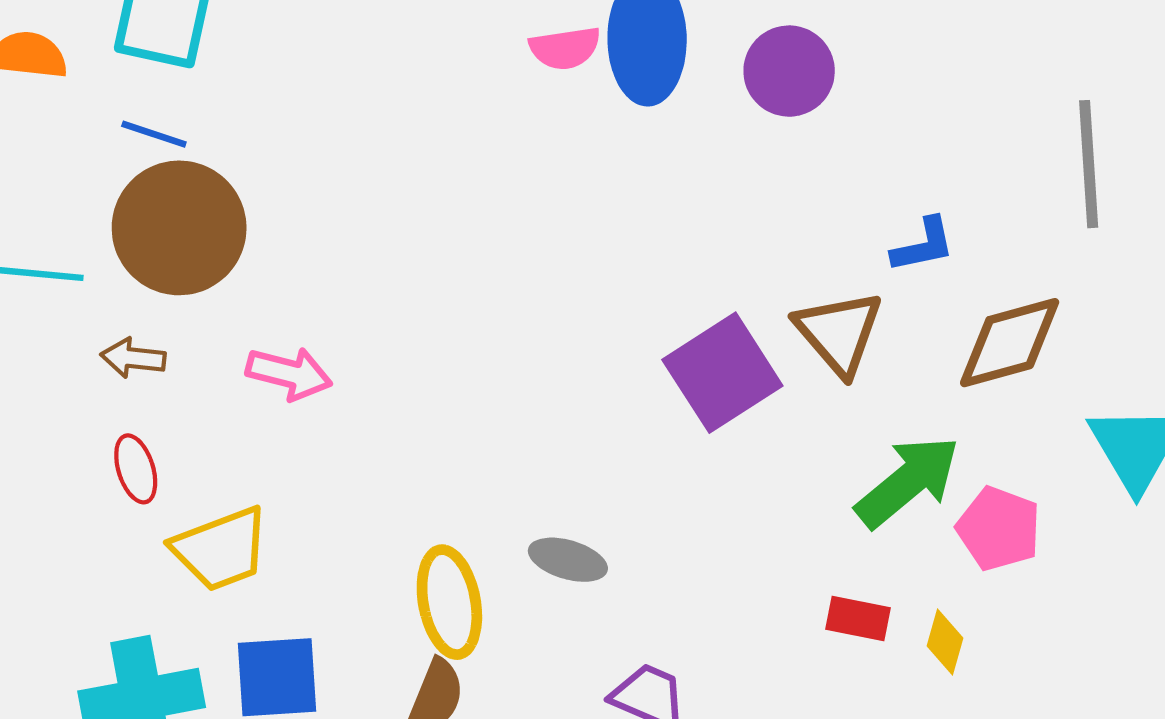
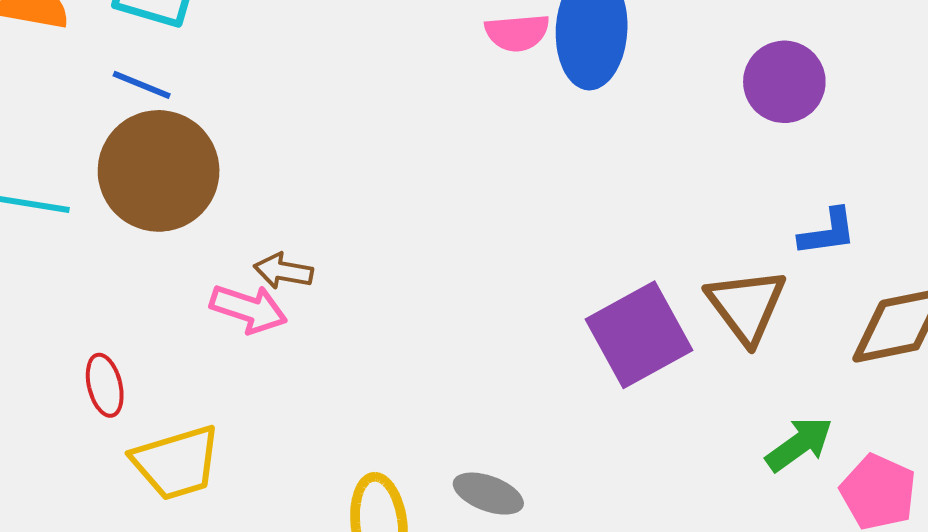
purple circle: (789, 71) -> (784, 82), moved
brown arrow: (133, 358) -> (283, 271), moved
green arrow: (908, 482) -> (799, 444), size x0.7

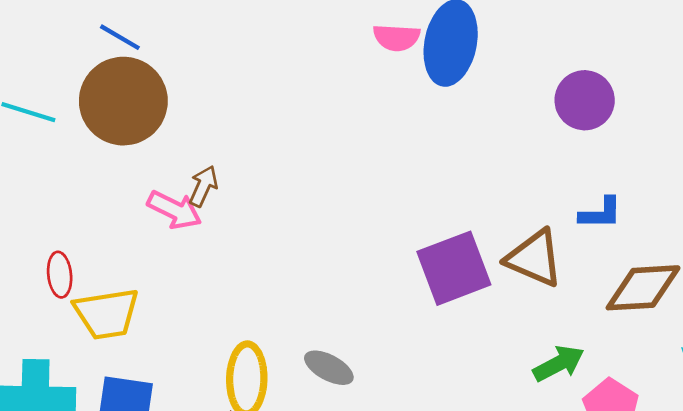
brown arrow: (283, 271) -> (203, 186), turned 96
brown triangle: (746, 306) -> (534, 258), turned -38
red ellipse: (105, 385) -> (60, 275), moved

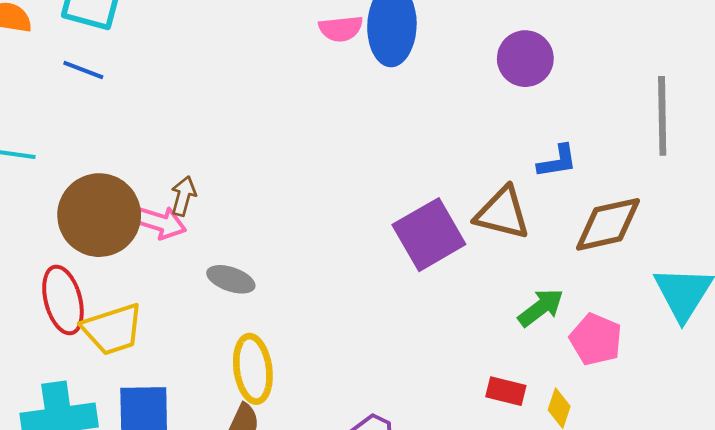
brown circle: (123, 101) -> (99, 215), moved
red ellipse: (60, 275) -> (63, 300), size x1.6
gray ellipse: (329, 368) -> (231, 279), moved

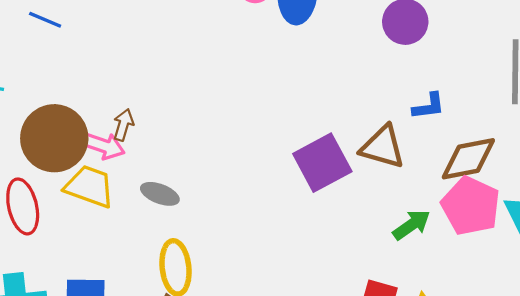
yellow trapezoid: (113, 329) -> (90, 186), moved, turned -144
pink pentagon: (596, 339) -> (471, 206), moved, size x1.4

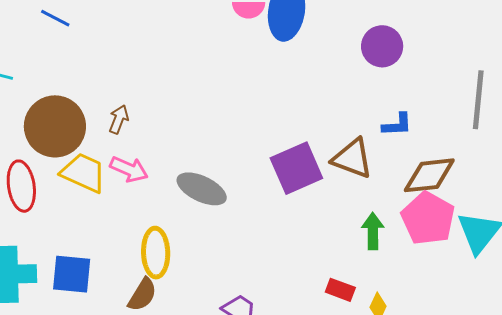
pink arrow: (104, 146) -> (129, 169), moved
gray ellipse: (160, 194) -> (202, 189), moved, size x1.4
green arrow: (411, 225) -> (373, 231), turned -60

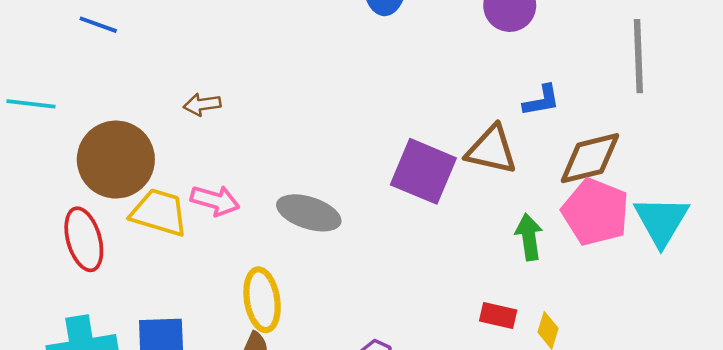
brown arrow: (119, 119) -> (202, 104), moved, turned -112
purple square: (296, 168) -> (423, 171), turned -36

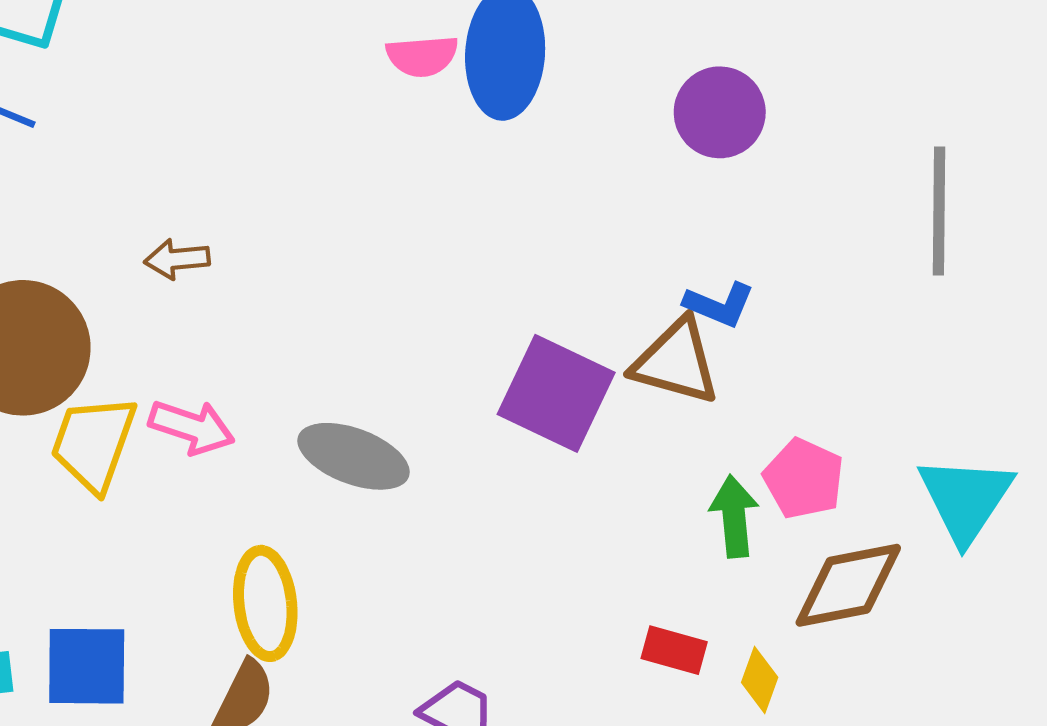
blue L-shape: (541, 101) -> (719, 305), moved, turned 30
brown diamond: (590, 158) -> (848, 585), moved
yellow trapezoid: (159, 212) -> (93, 443), turned -90
pink pentagon: (595, 212) -> (804, 479), moved, size x0.7

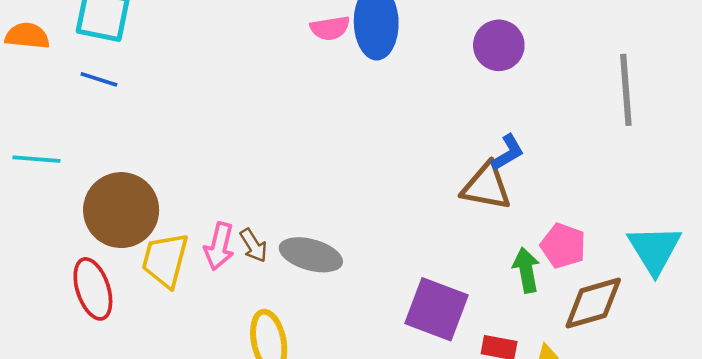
brown arrow: (177, 259) -> (253, 245), moved, turned -112
blue L-shape: (719, 305) -> (508, 153), turned -48
purple square: (556, 393) -> (436, 309), moved
pink arrow: (192, 427) -> (219, 246), turned 90

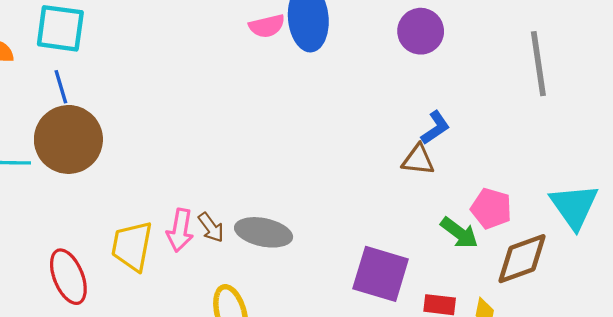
blue line: (99, 79) -> (61, 87), turned 60
brown triangle: (486, 187) -> (418, 160), size x0.7
brown circle: (121, 210) -> (68, 139), moved
green arrow: (526, 270) -> (459, 233), turned 141

